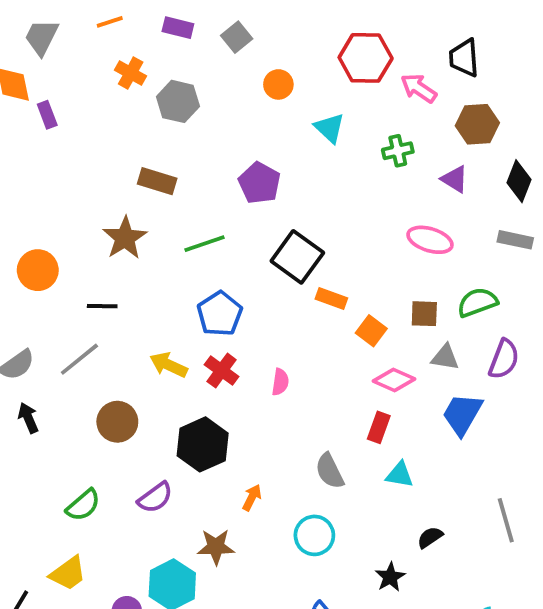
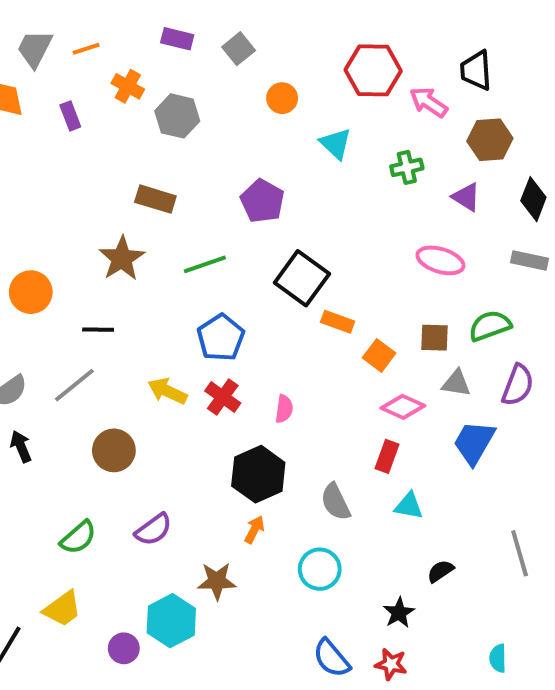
orange line: (110, 22) -> (86, 49), moved
purple rectangle: (47, 115) -> (70, 116), moved
black hexagon: (203, 444) -> (258, 474), moved

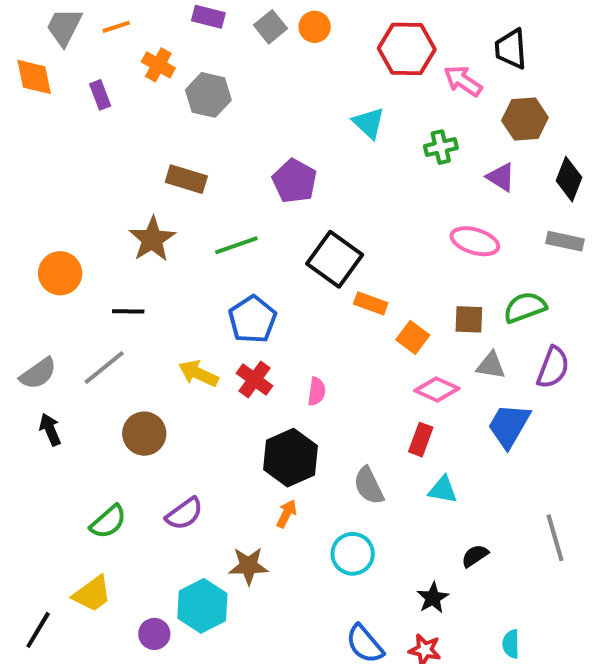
orange circle: (282, 98) -> (315, 27), moved
cyan semicircle: (498, 658) -> (511, 644), moved

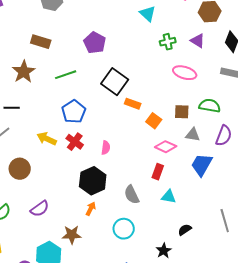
cyan triangle: (369, 123) -> (148, 14), moved
green cross: (441, 147) -> (168, 42), moved
green semicircle: (525, 307) -> (210, 106), turned 30

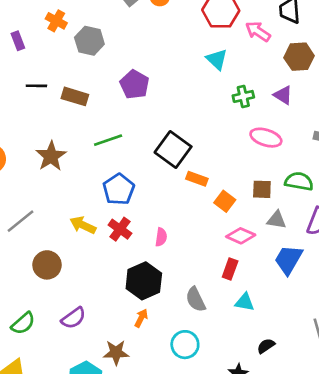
purple pentagon: (95, 43) -> (135, 85), moved
brown star: (24, 72) -> (51, 156), moved
black line: (12, 108) -> (36, 86), moved

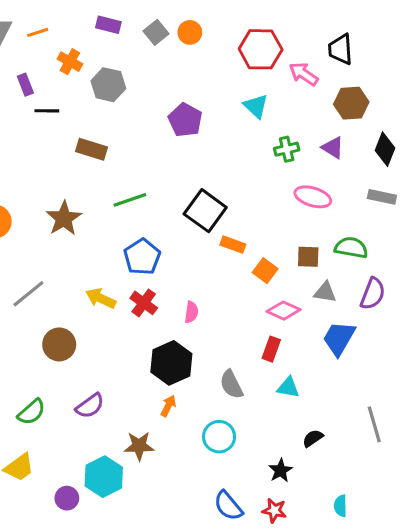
purple pentagon: (135, 85) -> (185, 120), moved
black line: (36, 86) -> (47, 111), moved

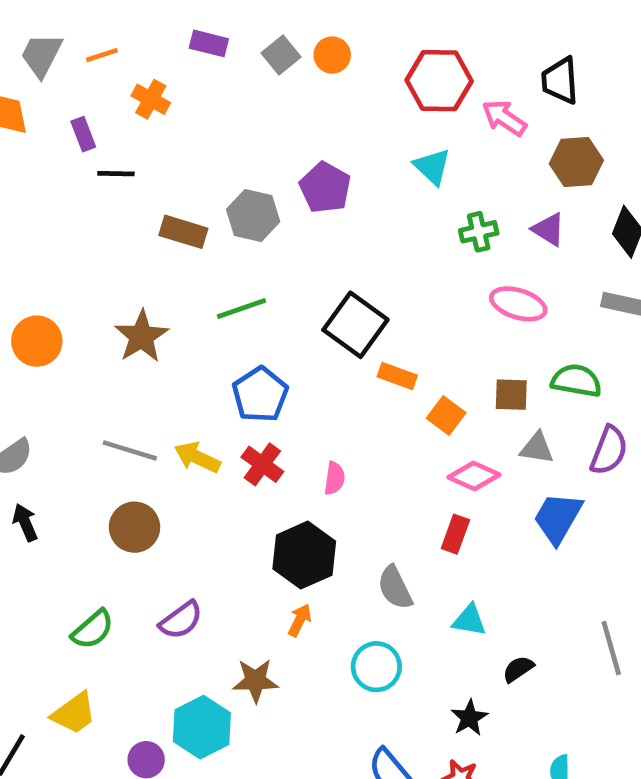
gray hexagon: (108, 85) -> (253, 215), moved
gray line: (28, 294) -> (130, 450), moved, turned 56
cyan triangle: (288, 387) -> (469, 620), moved

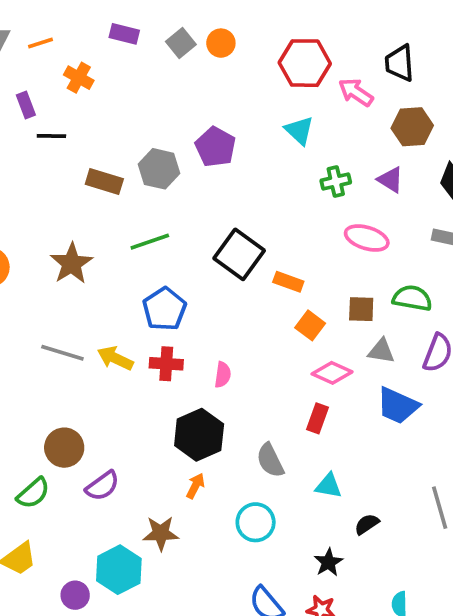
orange rectangle: (397, 376) -> (288, 282), moved
red cross: (262, 464) -> (166, 364), turned -32
blue trapezoid: (558, 518) -> (398, 406), turned -96
brown circle: (134, 527) -> (64, 448), moved

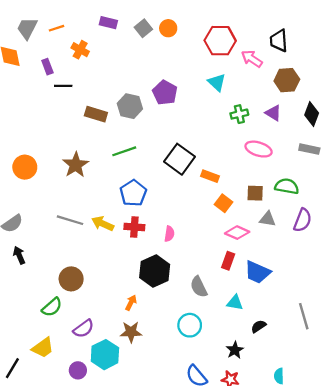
blue trapezoid: (398, 406) -> (257, 272), moved
purple semicircle: (102, 486) -> (84, 329), moved
orange arrow: (195, 486) -> (131, 303), moved

